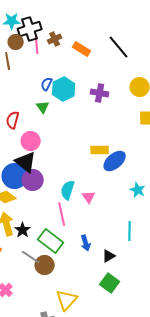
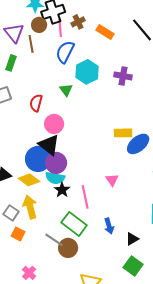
blue semicircle: (47, 84) -> (65, 52), moved, size x1.6
cyan semicircle: (68, 190) -> (55, 178), moved, turned -96
black star: (23, 230) -> (62, 190), moved

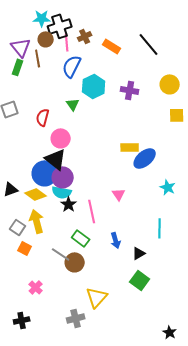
green rectangle: (11, 63) -> (18, 67), moved
green rectangle: (74, 224) -> (81, 238), size x0.7

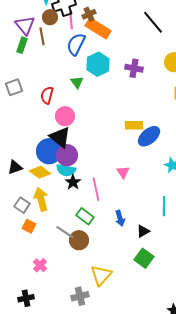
orange rectangle: (112, 46) -> (98, 28), moved, size x1.4

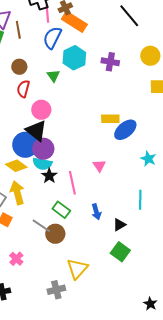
brown circle: (50, 17) -> (19, 67), moved

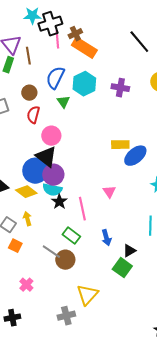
blue semicircle: (52, 38) -> (55, 78), moved
yellow arrow: (17, 193) -> (27, 219), size x0.6
green square: (120, 252) -> (122, 268), moved

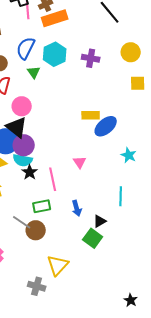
orange rectangle: (84, 48) -> (55, 18), turned -50
green rectangle: (71, 236) -> (42, 206), turned -48
gray cross: (66, 316) -> (37, 286), turned 30

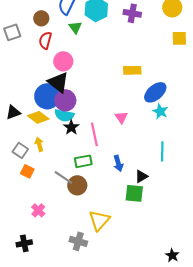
blue ellipse: (106, 126) -> (155, 92), moved
cyan star: (129, 155) -> (160, 111), moved
green square: (93, 238) -> (134, 193), turned -30

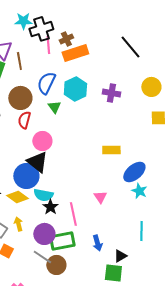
brown circle: (41, 18) -> (20, 98), size x1.5
purple circle: (65, 100) -> (44, 234), moved
green rectangle: (83, 161) -> (62, 241), size x1.4

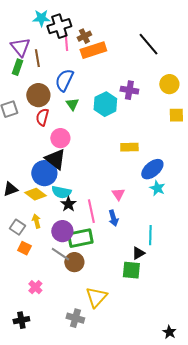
cyan hexagon: (75, 89) -> (105, 104), moved
cyan line: (141, 231) -> (150, 235), moved
blue arrow: (97, 243) -> (113, 218), moved

